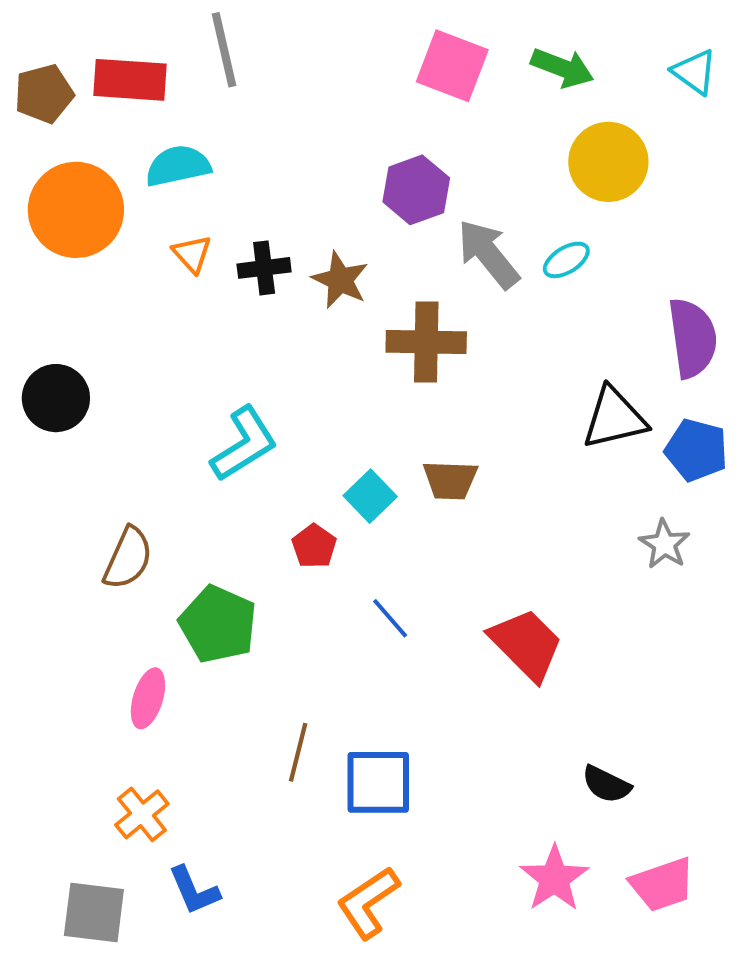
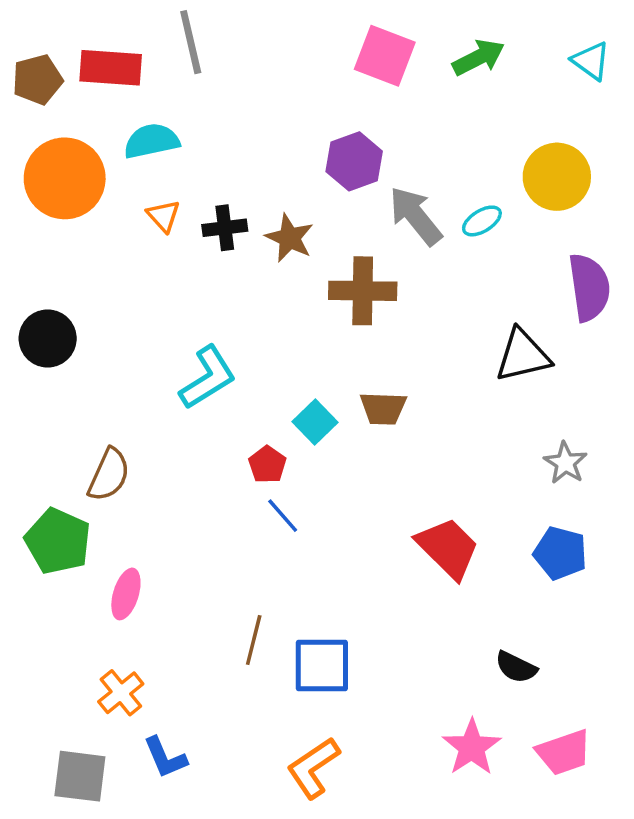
green arrow: (562, 68) -> (479, 57), turned -48
yellow circle: (608, 162) -> (557, 177), moved
blue pentagon: (696, 450) -> (560, 553), moved
blue line: (390, 618) -> (283, 516), moved
green pentagon: (218, 624) -> (58, 541), moved

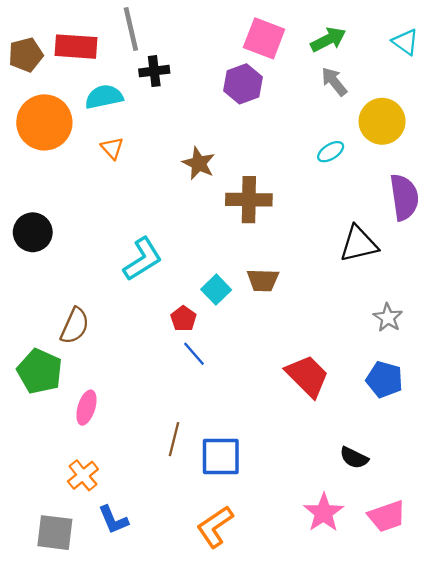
purple hexagon: (354, 161) -> (243, 84), moved
gray arrow: (415, 216) -> (334, 82), moved, size x0.7
black cross: (225, 228) -> (154, 71), moved

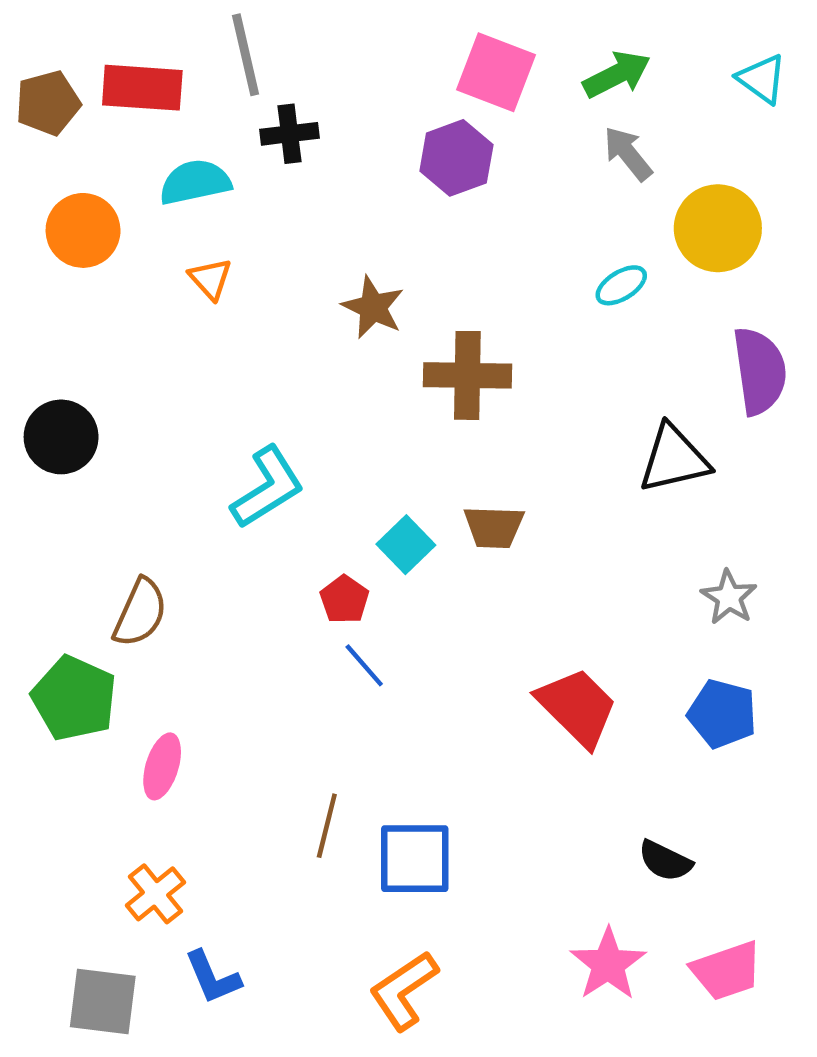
orange circle: (44, 122) -> (83, 230), size x0.7

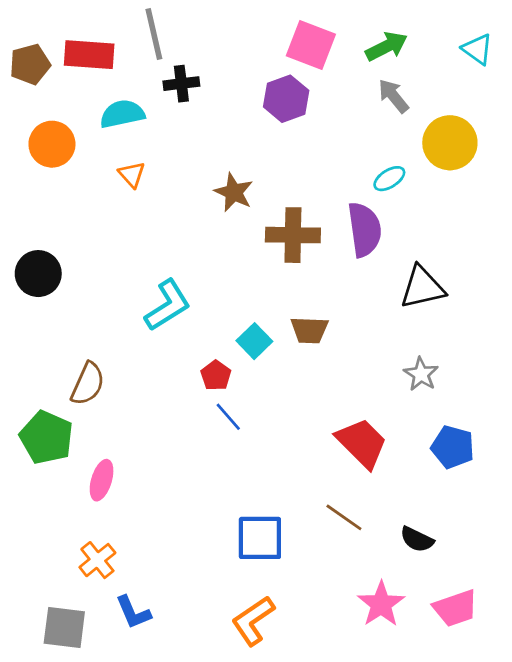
purple semicircle: (760, 371) -> (365, 230), moved
gray star: (729, 597) -> (421, 374), moved
brown line: (327, 826) -> (344, 517), moved, turned -69

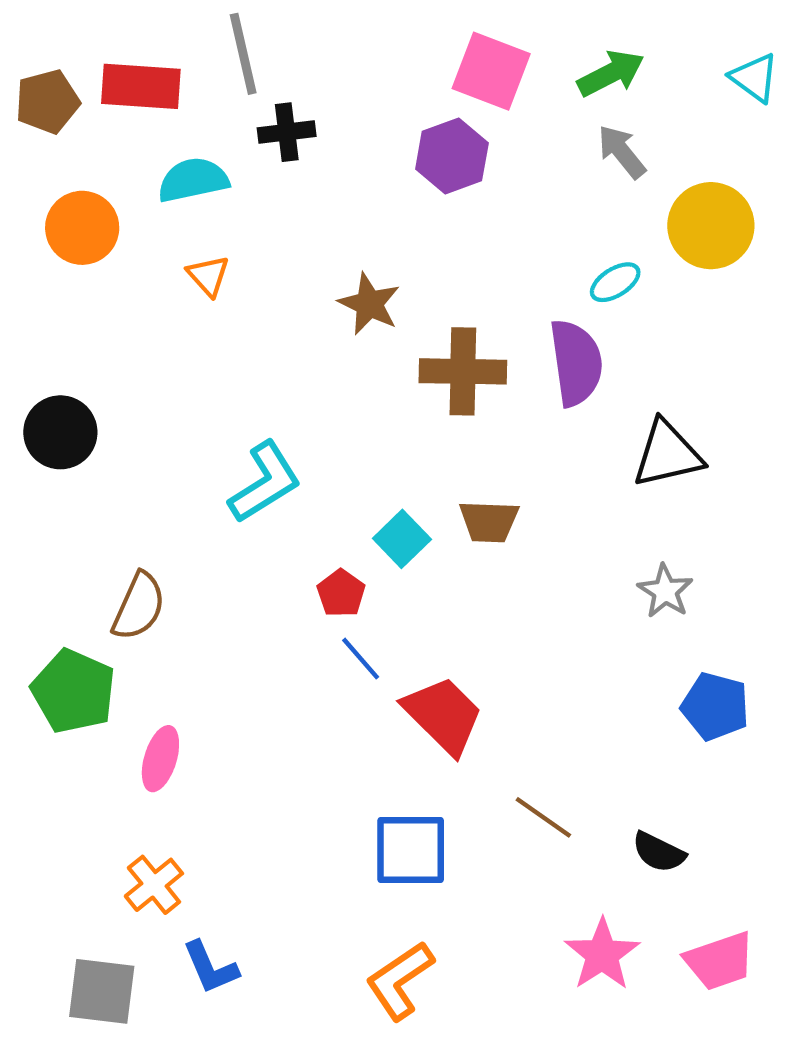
red trapezoid: (362, 443) -> (443, 715), moved

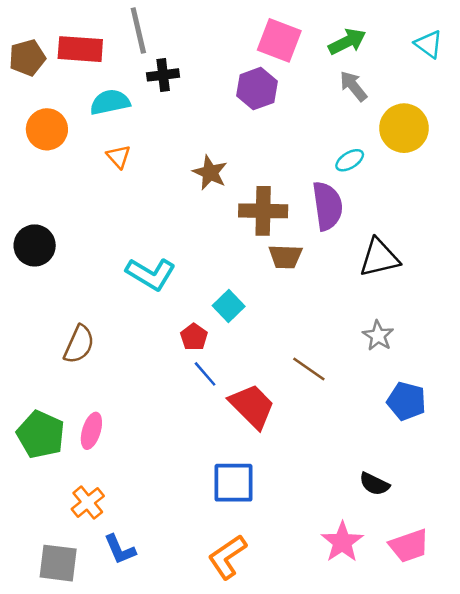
cyan L-shape: (265, 482) -> (151, 274), turned 63
brown trapezoid: (489, 521) -> (285, 257), moved
green pentagon: (73, 691) -> (41, 435), moved
brown line: (543, 817) -> (309, 369), moved

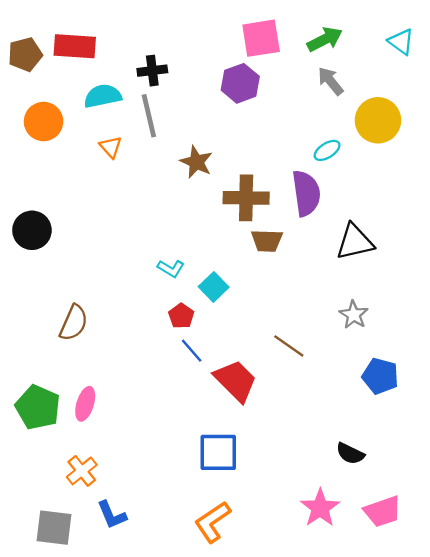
gray line: (138, 31) -> (149, 116), moved
pink square: (279, 40) -> (261, 38), turned -30
cyan L-shape: (151, 274) -> (171, 268), moved, size x0.6

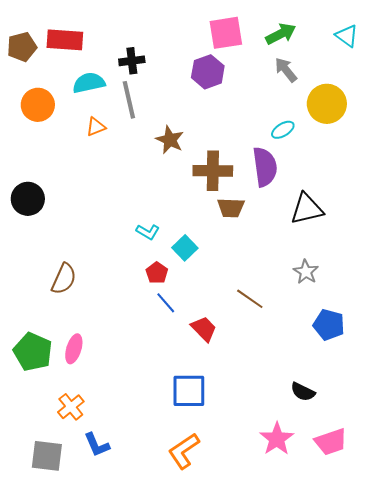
orange triangle: (111, 147) -> (96, 127), turned 50
red trapezoid: (236, 381) -> (204, 329), size x0.7

